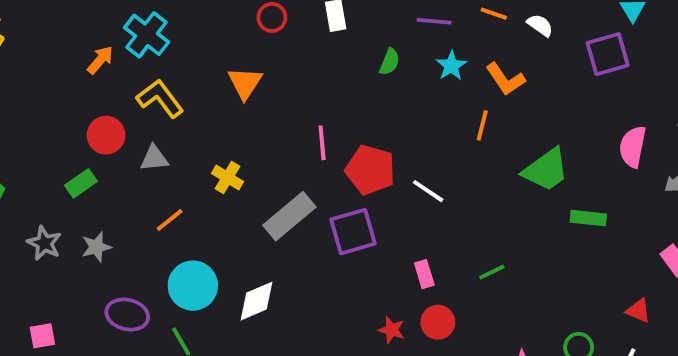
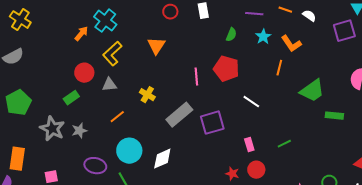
yellow L-shape: (160, 98) -> (112, 54), turned -95
red pentagon: (370, 170) -> (226, 69), moved
gray star: (44, 243) -> (52, 129), size x1.4

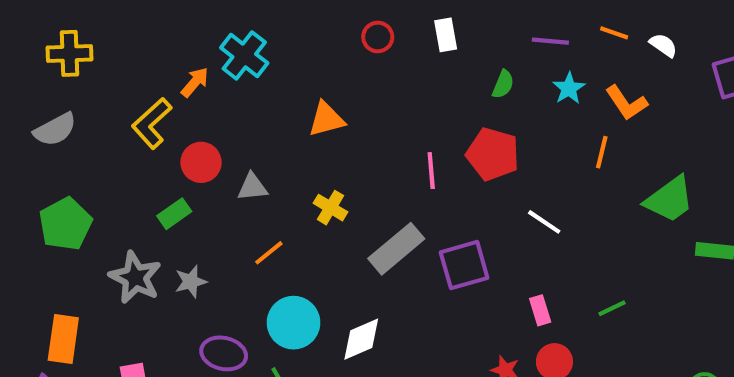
yellow cross: (20, 20) -> (69, 53), turned -35
orange triangle: (156, 46) -> (326, 119), moved, turned 42
yellow L-shape: (112, 54) -> (152, 123), moved

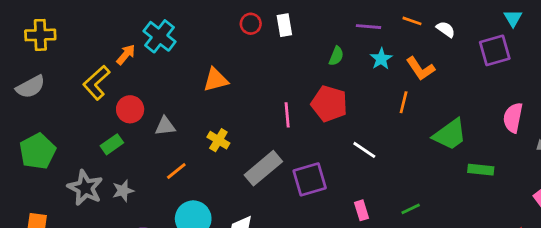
white rectangle: (446, 35) -> (284, 25), moved

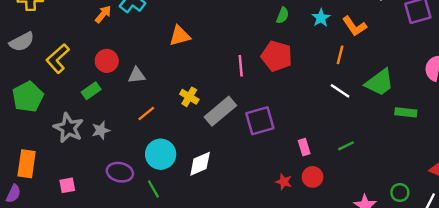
yellow L-shape: (96, 83) -> (58, 58), moved
yellow cross: (218, 140) -> (189, 97), moved
white line: (364, 150) -> (340, 91), moved

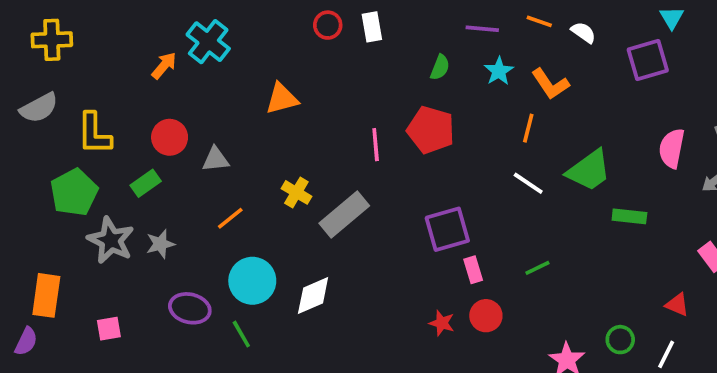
yellow L-shape: (58, 58) -> (94, 134), turned -48
green pentagon: (28, 97) -> (74, 192), moved
purple square: (260, 121) -> (447, 229), moved

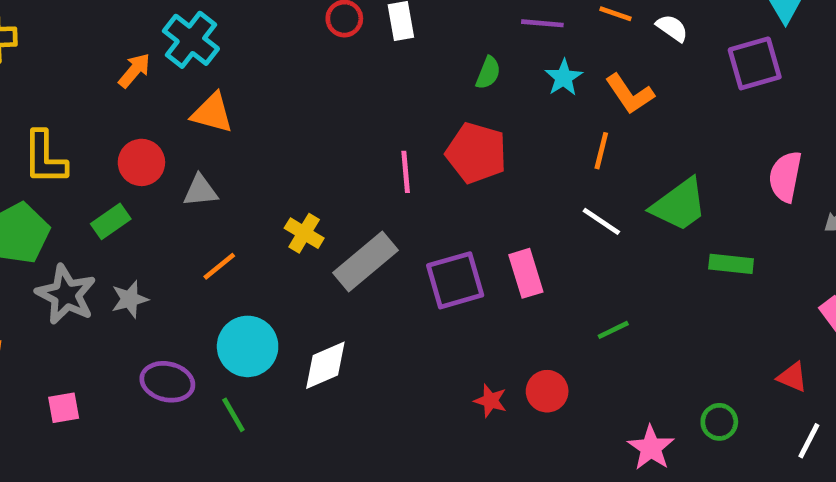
orange triangle: (282, 99) -> (212, 113), moved, turned 30
purple square: (447, 229) -> (455, 280), moved
pink rectangle: (473, 270) -> (526, 273), moved, size x1.4
white line: (666, 354) -> (809, 441), moved

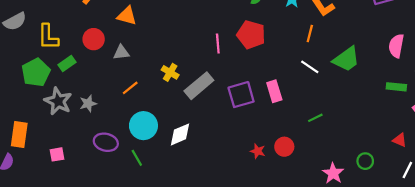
green rectangle: (111, 221) -> (67, 64), moved
green rectangle: (731, 264) -> (396, 87), moved

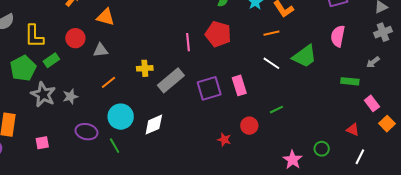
orange line: (310, 34) -> (271, 33), turned 63
pink semicircle: (396, 46) -> (338, 36), moved
yellow cross: (170, 72) -> (145, 68), turned -35
red circle: (284, 147) -> (249, 126), moved

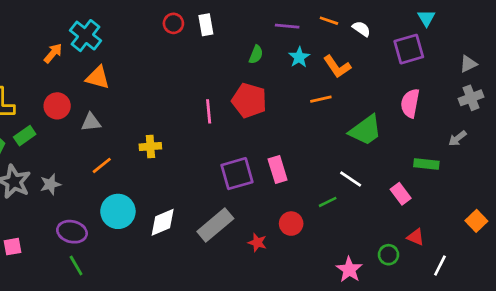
white line: (271, 63) -> (351, 179), moved
gray rectangle: (171, 80) -> (215, 225), moved
pink rectangle: (372, 103) -> (401, 194), moved
red triangle: (353, 130) -> (416, 237), moved
green line: (115, 146) -> (76, 266), moved

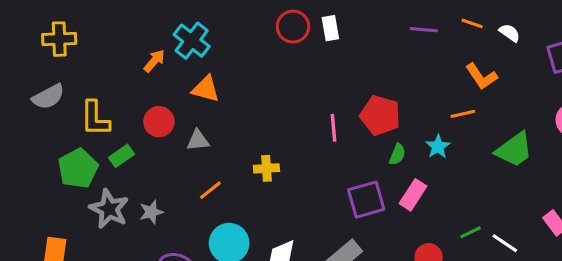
red circle: (173, 23) -> (293, 27), size x1.4
green semicircle: (256, 54) -> (397, 154), moved
cyan star: (299, 57) -> (438, 147), moved
pink rectangle: (278, 169) -> (413, 195), turned 50
white line: (351, 179) -> (505, 243), moved

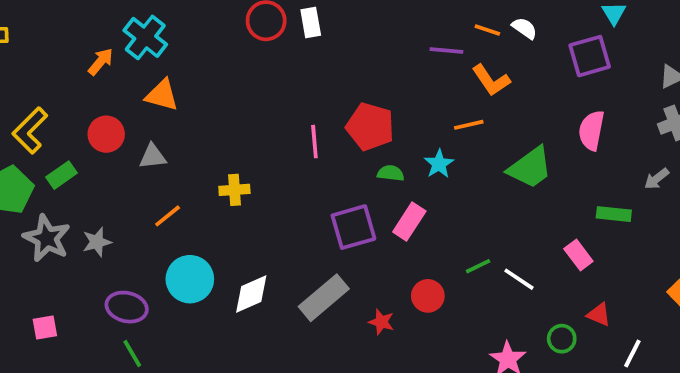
orange line: (472, 23) -> (487, 30), moved
purple line: (424, 30) -> (446, 50), moved
yellow L-shape: (95, 119) -> (30, 130), turned 45
green semicircle: (397, 154) -> (391, 173), turned -105

